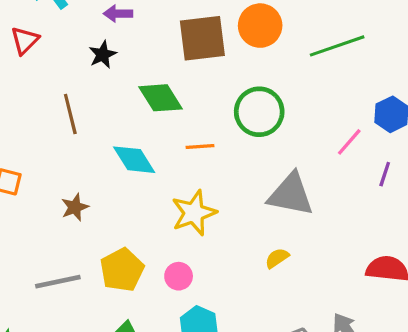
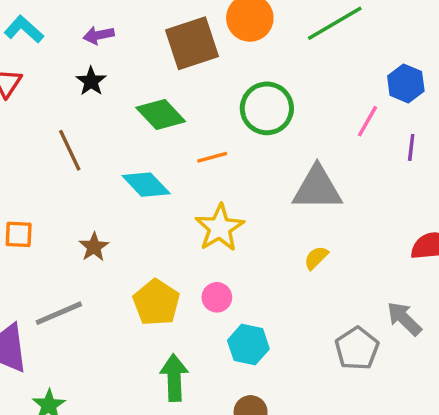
gray line: (58, 282) -> (59, 313), moved

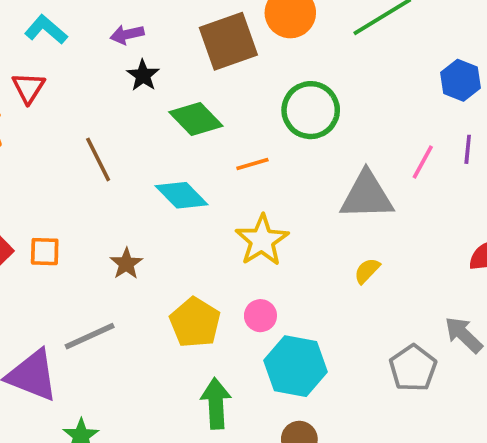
black star: (91, 81) -> (143, 75), moved
pink line: (367, 121) -> (423, 162), moved
cyan hexagon: (248, 345) -> (296, 366), size x1.4

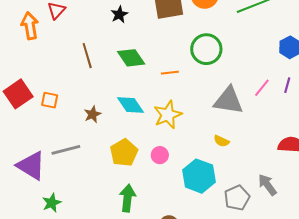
green diamond: (196, 119) -> (131, 58), moved
cyan diamond: (182, 195) -> (131, 105), moved
yellow semicircle: (367, 271) -> (221, 141), turned -119
cyan hexagon: (296, 366) -> (199, 176), moved

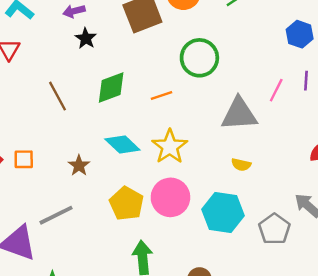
green diamond: (131, 58) -> (111, 88), turned -64
pink circle: (160, 155) -> (170, 197), size x1.8

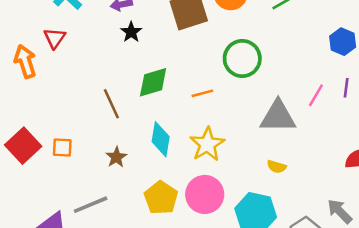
brown line: (58, 96) -> (111, 104), moved
cyan diamond: (122, 145) -> (161, 139), turned 52

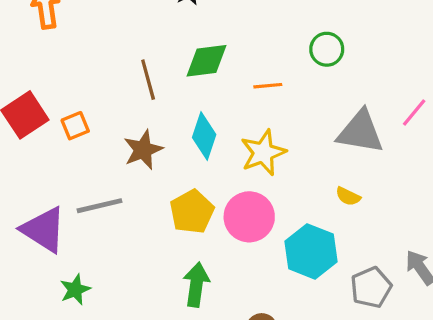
green circle: (242, 59) -> (327, 49), size x0.7
orange square: (62, 148) -> (75, 126), turned -35
brown star: (116, 157) -> (143, 150), size x1.4

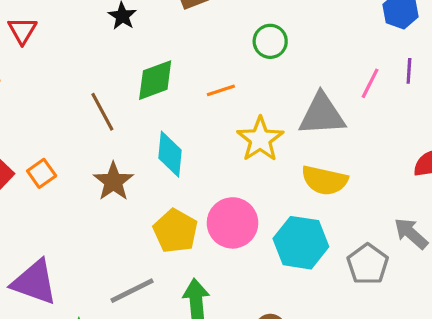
yellow star: (263, 153) -> (260, 139), moved
yellow semicircle: (348, 196) -> (324, 180), size x1.8
gray line: (99, 206) -> (132, 291), moved

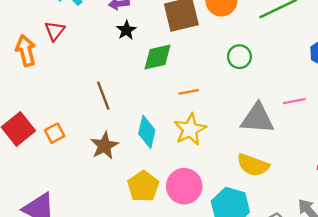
green circle: (270, 41) -> (239, 57), moved
green diamond: (155, 80) -> (158, 57), moved
pink line: (370, 83) -> (294, 101), turned 45
yellow star: (260, 139) -> (190, 129), moved

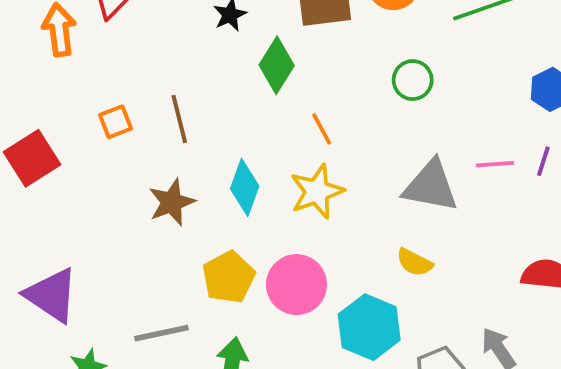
green diamond: (158, 57) -> (277, 65), turned -52
orange line: (189, 92) -> (322, 129), turned 66
orange square: (55, 133) -> (116, 122), moved
yellow semicircle: (253, 165) -> (415, 262), size x0.7

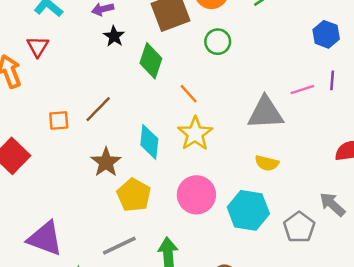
green circle: (413, 80) -> (218, 42), moved
brown line: (179, 119) -> (98, 109), turned 72
orange square: (116, 122) -> (59, 120), turned 30
yellow pentagon: (228, 277) -> (134, 195), moved

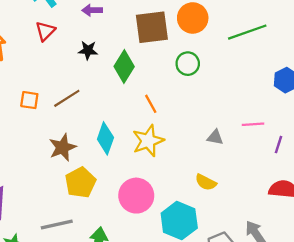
black star: (114, 36) -> (88, 50), moved, turned 30
red triangle: (38, 46) -> (45, 31), moved
purple line: (332, 80) -> (279, 145), moved
gray triangle: (265, 113) -> (215, 137), size x0.5

